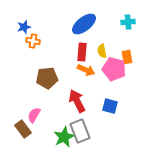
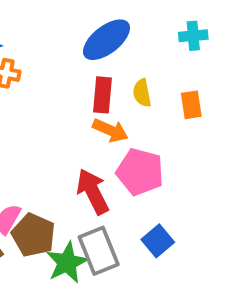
pink pentagon: (114, 69) -> (140, 172), moved
brown pentagon: (47, 78) -> (34, 235), moved, turned 30
blue square: (110, 106) -> (158, 241), moved, turned 35

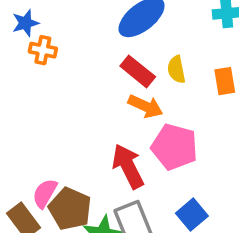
red rectangle: (103, 95) -> (138, 71), turned -56

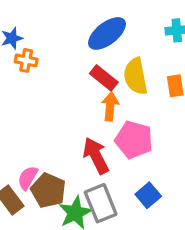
yellow semicircle: (176, 69) -> (136, 76), size x1.6
orange arrow: (145, 106) -> (110, 106), turned -108

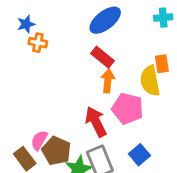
yellow semicircle: (136, 76) -> (150, 81), moved

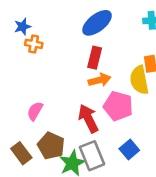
red rectangle: (103, 57) -> (95, 58), turned 65
orange arrow: (108, 81) -> (100, 80), turned 70
pink semicircle: (39, 140) -> (35, 111), moved

